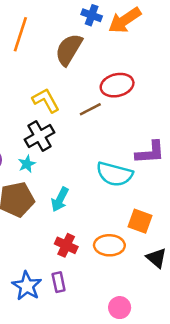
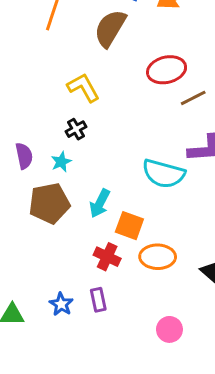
brown line: (90, 109) -> (193, 98), moved
black cross: (40, 136) -> (76, 129), size x0.6
orange square: (140, 221) -> (129, 226), moved
blue star: (27, 286) -> (61, 304), size x0.7

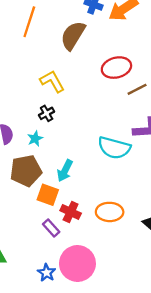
orange square: (129, 226) -> (48, 195), moved
purple rectangle: (98, 300) -> (51, 228), moved, turned -30
blue star: (61, 304) -> (47, 273), moved
pink circle: (169, 329) -> (77, 263), moved, size x1.8

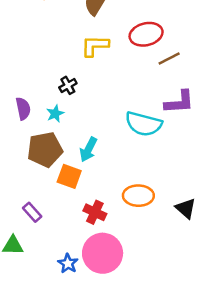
yellow L-shape: (52, 81) -> (95, 46), moved, turned -60
red cross: (71, 212) -> (95, 212), moved
purple rectangle: (51, 228) -> (32, 212), moved

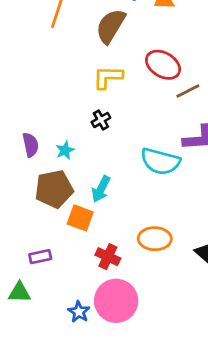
red ellipse: (146, 34) -> (163, 65), turned 44
black cross: (68, 85) -> (101, 120), moved
purple rectangle: (32, 212) -> (40, 257), turned -60

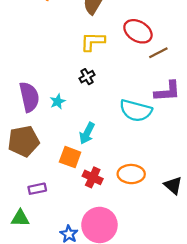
purple semicircle: (31, 145) -> (29, 97), size x1.5
brown pentagon: (54, 189) -> (24, 141), moved
red cross: (108, 257) -> (93, 177), moved

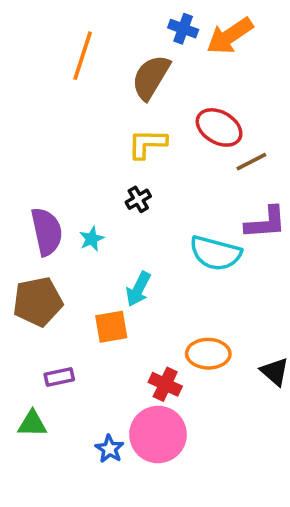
orange square: (70, 157) -> (111, 327), turned -30
red cross: (93, 177) -> (165, 384), moved

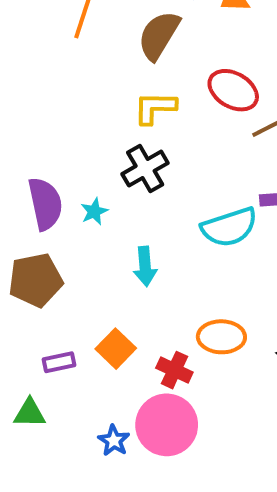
black cross: (138, 199) -> (145, 168), size x1.6
cyan semicircle: (215, 253) -> (229, 227), turned -33
cyan arrow: (138, 289) -> (145, 266), turned -32
orange square: (111, 327) -> (116, 349), moved, turned -36

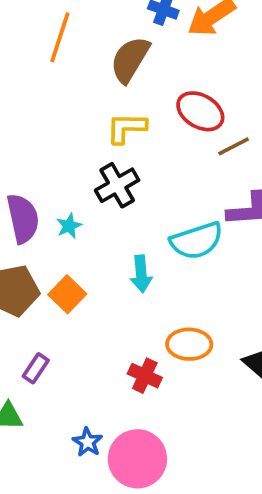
cyan arrow: (145, 266) -> (141, 274), moved
orange square: (116, 349) -> (67, 294), moved
purple rectangle: (59, 362) -> (36, 368), turned -44
pink circle: (167, 425) -> (137, 459), moved

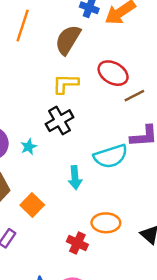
orange square: (67, 294) -> (32, 205), moved

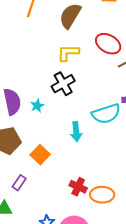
orange ellipse: (106, 223) -> (102, 195), moved

